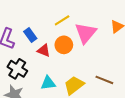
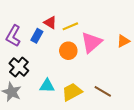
blue rectangle: (30, 35) -> (37, 36), turned 56
red triangle: (44, 50) -> (50, 23), moved

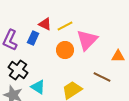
orange triangle: (123, 41) -> (118, 56), moved, turned 32
cyan triangle: (47, 86) -> (38, 87), moved, turned 35
brown line: (103, 91) -> (102, 77), moved

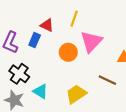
yellow line: (65, 26) -> (74, 19), moved, turned -42

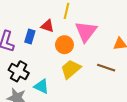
red triangle: (47, 25) -> (47, 26), moved
yellow trapezoid: (76, 94) -> (71, 69), moved

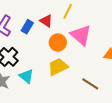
pink triangle: (86, 32) -> (81, 35), turned -40
brown line: (106, 68) -> (90, 84), moved

